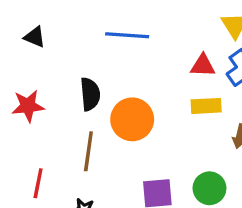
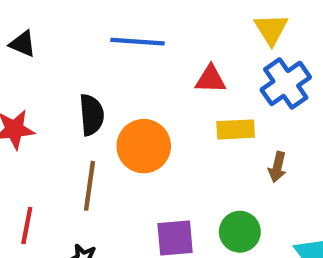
red triangle: (203, 66) -> (211, 79), moved

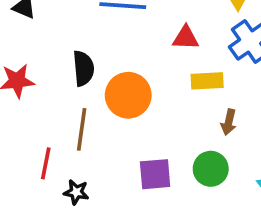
brown arrow: (277, 167) -> (229, 122), moved
red line: (27, 225) -> (46, 163), moved

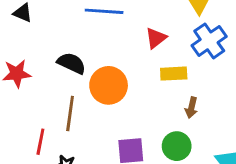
red triangle: (186, 38) -> (156, 38), turned -40
black semicircle: (83, 68) -> (72, 63), turned -60

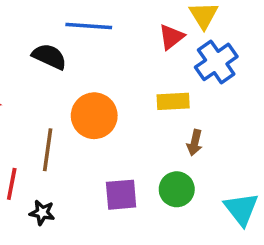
red triangle: (156, 38) -> (171, 37), moved
black semicircle: (72, 63) -> (49, 57), moved

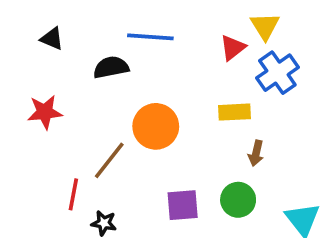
black semicircle: (49, 57) -> (111, 67), turned -36
brown line: (48, 150) -> (109, 160), turned 30

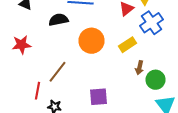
yellow rectangle: (235, 112) -> (128, 45), turned -30
orange circle: (156, 126) -> (92, 41), moved
green circle: (238, 200) -> (156, 80), moved

